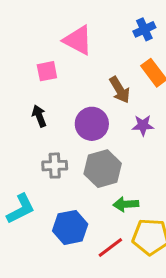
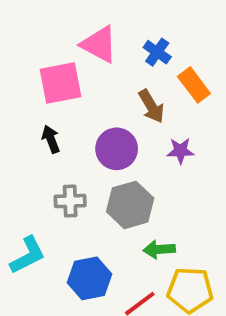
blue cross: (144, 29) -> (157, 52), moved, turned -30
pink square: (47, 71) -> (60, 83), size x1.6

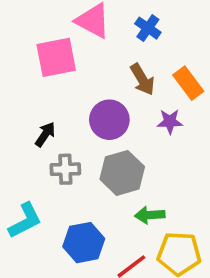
orange rectangle: (194, 85) -> (188, 83), moved
black arrow: (51, 139) -> (45, 134), moved, turned 55

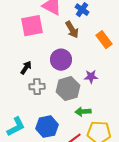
brown arrow: (142, 79) -> (72, 30), moved
purple star: (170, 122) -> (91, 77), moved
cyan L-shape: (25, 221) -> (16, 127), moved

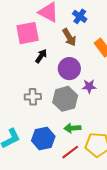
purple circle: (61, 60) -> (69, 69), moved
black arrow: (26, 68) -> (41, 56), moved
green arrow: (83, 112) -> (72, 128), moved

